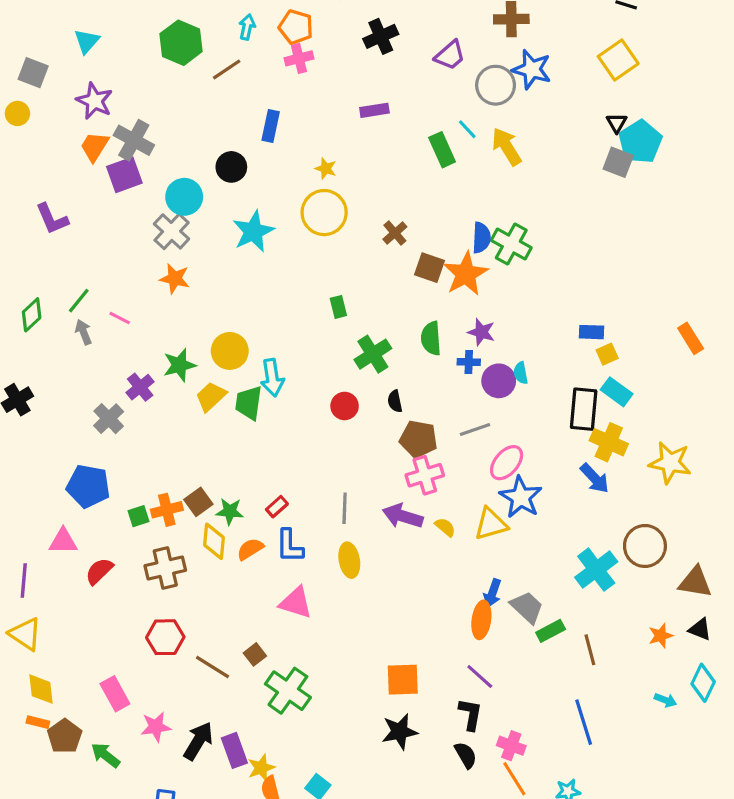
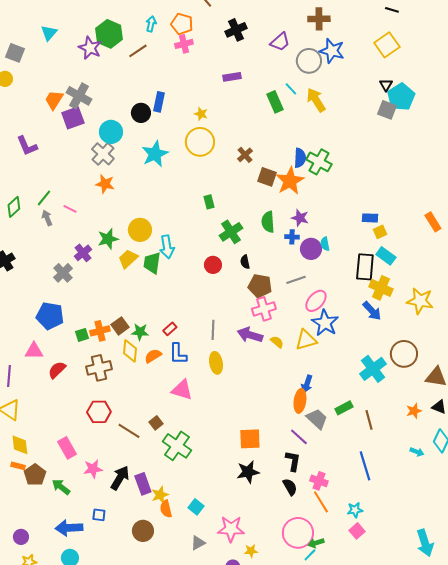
purple star: (94, 101) -> (90, 48), moved
blue rectangle: (271, 126) -> (159, 102), moved
gray trapezoid: (527, 607) -> (317, 419), moved

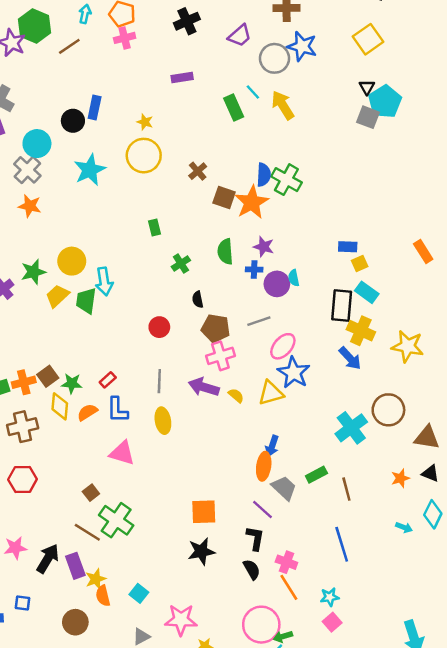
green cross: (231, 232) -> (181, 264), size x0.7
red circle: (213, 265) -> (159, 327), moved
brown line: (129, 431) -> (87, 532), moved

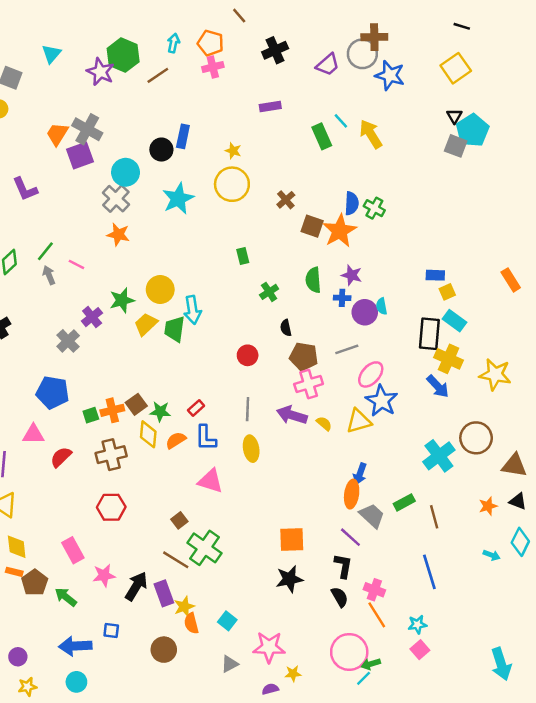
gray circle: (274, 58) -> (362, 54), moved
green cross: (286, 180) -> (374, 208), size x0.7

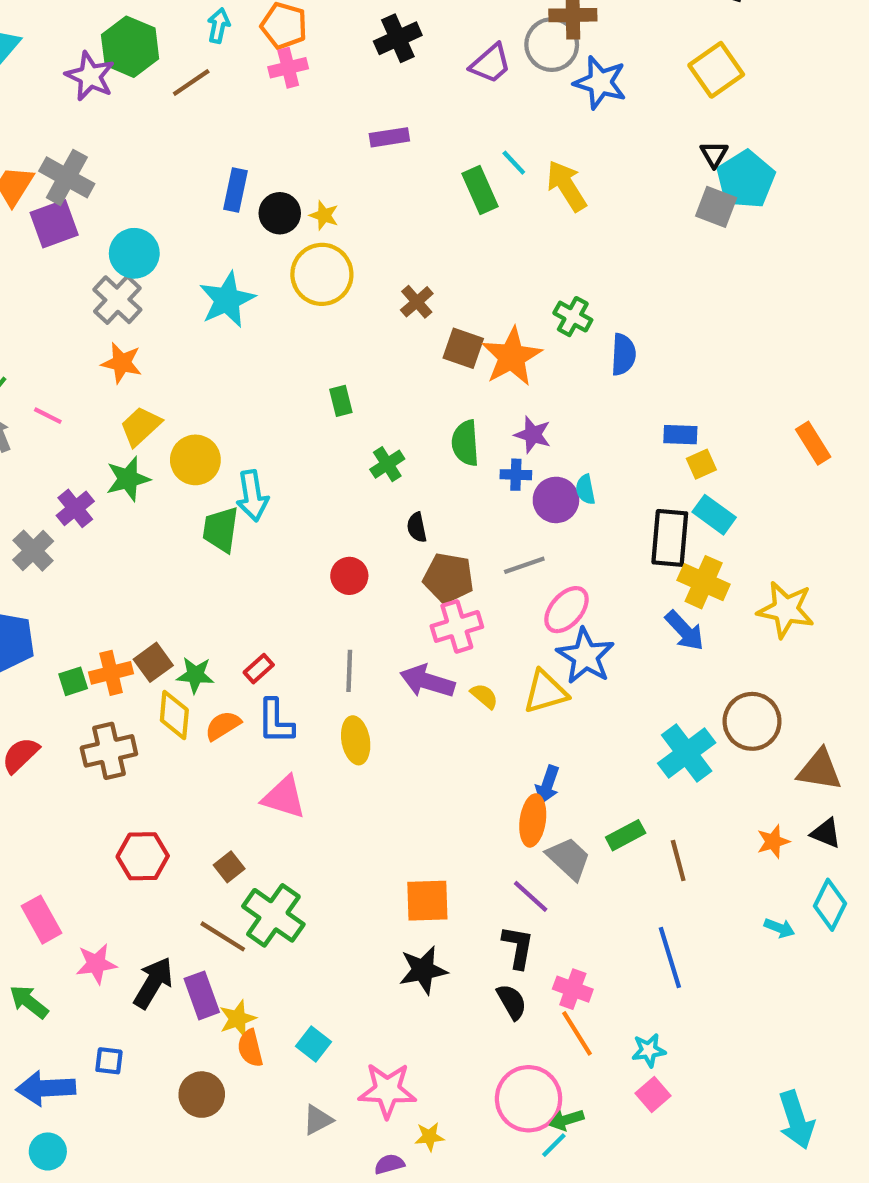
black circle: (161, 150) -> (280, 213), moved
blue semicircle: (352, 203) -> (623, 354), moved
yellow trapezoid: (146, 324) -> (141, 426), moved
red hexagon: (111, 507) -> (143, 856), moved

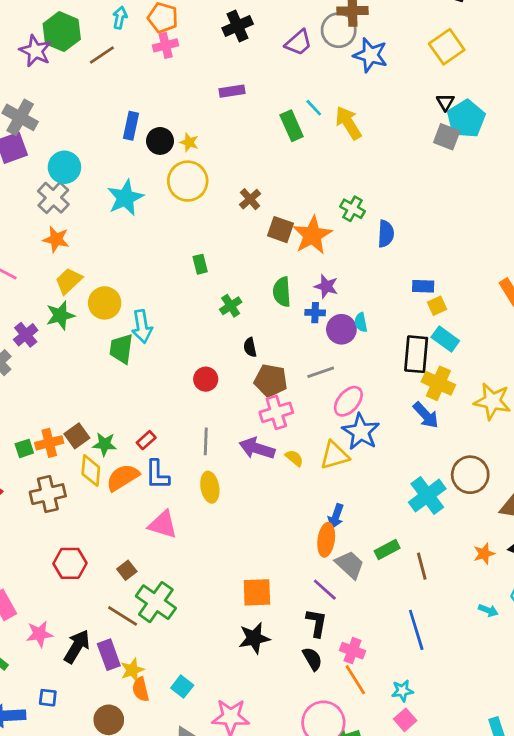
orange semicircle: (223, 726) -> (123, 477), size x1.4

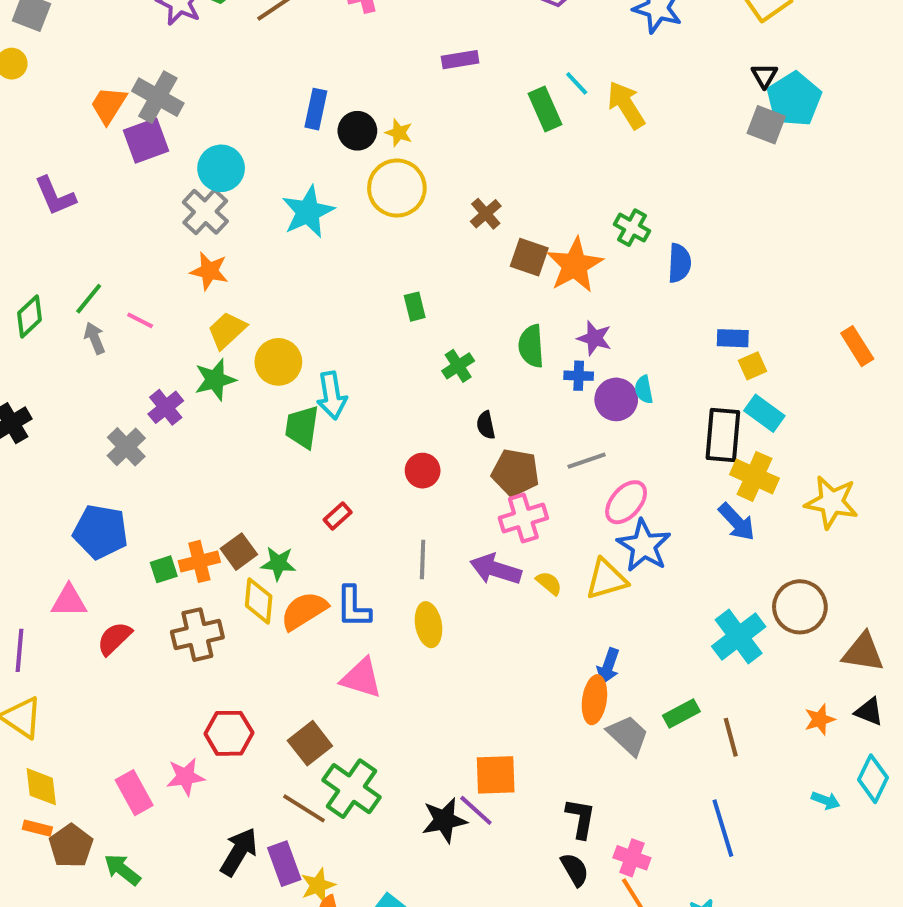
red rectangle: (146, 440) -> (338, 516), moved
brown square: (127, 570) -> (310, 743), size x1.5
purple line: (325, 590) -> (476, 810), moved
pink star: (40, 634) -> (186, 777), moved
black star: (254, 638) -> (444, 820), moved

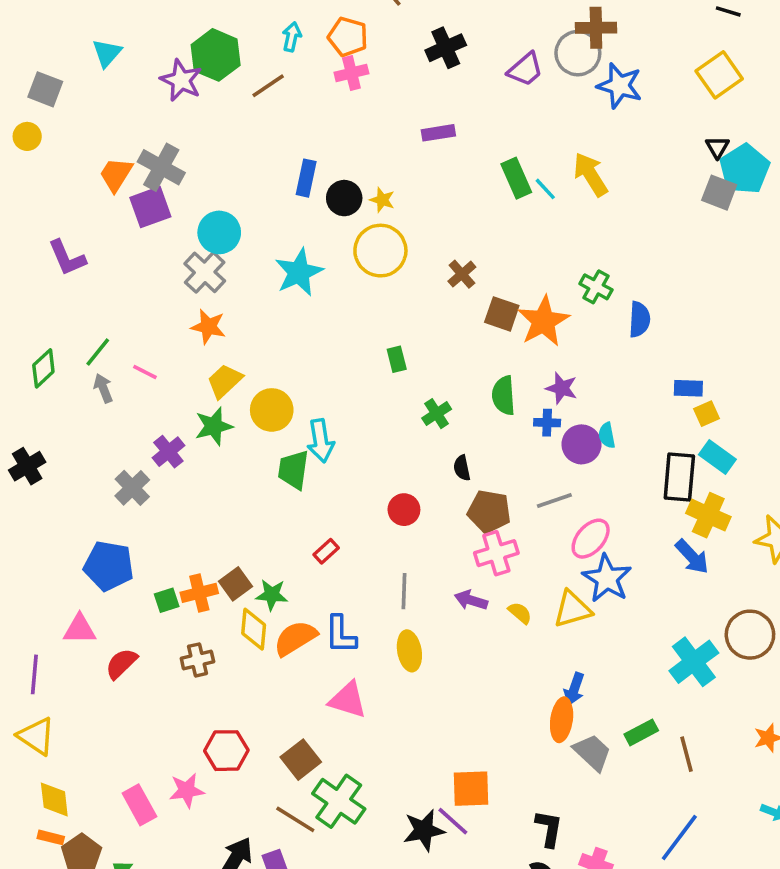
cyan line: (577, 83) -> (545, 189), moved
purple arrow: (496, 569) -> (471, 600), size x0.7
brown cross: (197, 635) -> (197, 660), size x0.7
blue line: (723, 828) -> (679, 837), turned 54

